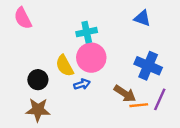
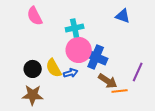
pink semicircle: (23, 18) -> (35, 16), moved
yellow semicircle: (65, 66) -> (54, 68), moved
blue cross: (148, 66) -> (96, 57), moved
purple line: (160, 99) -> (138, 72), moved

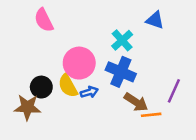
cyan cross: (75, 28) -> (122, 40), moved, turned -30
pink circle: (79, 50) -> (79, 63), moved
brown star: (33, 95) -> (27, 107), moved

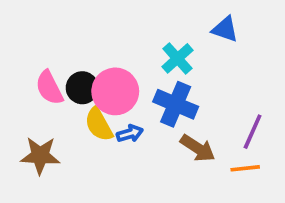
pink semicircle: (44, 20) -> (49, 88), moved
black circle: (41, 87) -> (82, 88), moved
orange line: (151, 115) -> (245, 168), moved

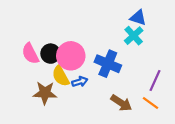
cyan cross: (177, 58) -> (134, 36), moved
brown arrow: (198, 148) -> (121, 103), moved
brown star: (40, 155) -> (45, 93), moved
orange line: (245, 168) -> (151, 103), turned 42

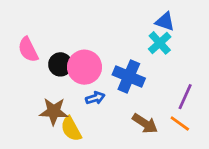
pink semicircle: (30, 54) -> (28, 50), moved
yellow semicircle: (61, 76) -> (71, 129), moved

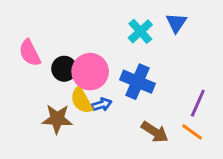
blue triangle: (165, 21) -> (176, 23), turned 45
cyan cross: (160, 43) -> (140, 31), moved
yellow semicircle: (71, 129) -> (81, 100), moved

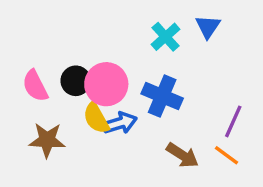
pink semicircle: (30, 53) -> (35, 86), moved
blue arrow: (102, 105) -> (120, 123), size x1.4
brown star: (57, 119) -> (47, 140), moved

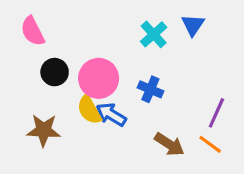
black circle: (76, 81) -> (55, 72), moved
pink semicircle: (35, 86) -> (33, 31), moved
blue cross: (162, 96) -> (150, 89), size x0.7
blue arrow: (120, 123) -> (111, 114), turned -132

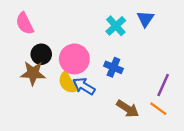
brown star: (44, 130) -> (33, 73), moved

